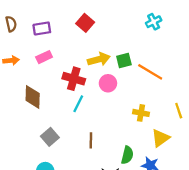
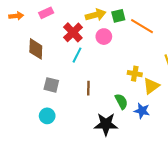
red cross: (74, 79) -> (73, 32), turned 30
yellow cross: (141, 113) -> (135, 74), moved
gray square: (50, 137) -> (51, 85), turned -35
green semicircle: (127, 155) -> (121, 101), turned -42

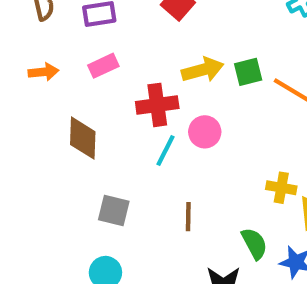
red cross: (73, 32) -> (157, 105), turned 36
pink circle: (104, 37) -> (205, 132), moved

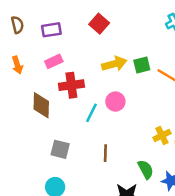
orange arrow: (43, 72) -> (17, 65), turned 78
red cross: (157, 105) -> (71, 85), moved
yellow cross: (281, 188) -> (162, 135), turned -36

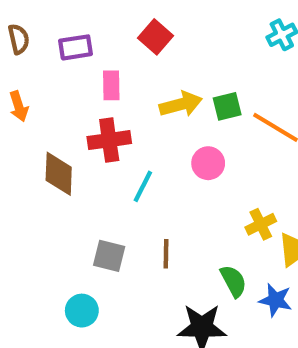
pink rectangle: (54, 61) -> (111, 85), moved, turned -66
pink circle: (115, 102) -> (208, 163), moved
gray square: (60, 149) -> (109, 256), moved

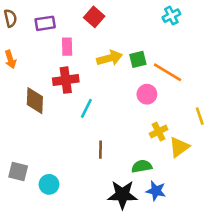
pink circle: (208, 163) -> (147, 94), moved
gray square: (109, 256) -> (18, 171), moved
green semicircle: (233, 281) -> (142, 166), turned -72
blue star: (276, 300) -> (156, 191), moved

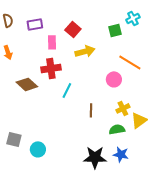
red square: (94, 17) -> (73, 29), moved
green square: (138, 59) -> (115, 30), moved
brown diamond: (35, 101) -> (27, 84), turned -50
brown line: (101, 150) -> (91, 110), moved
green semicircle: (142, 166) -> (117, 129), moved

